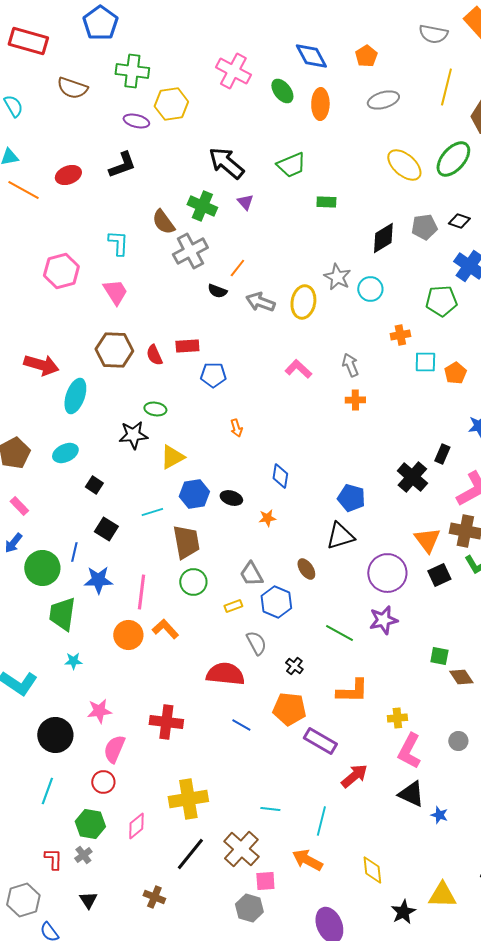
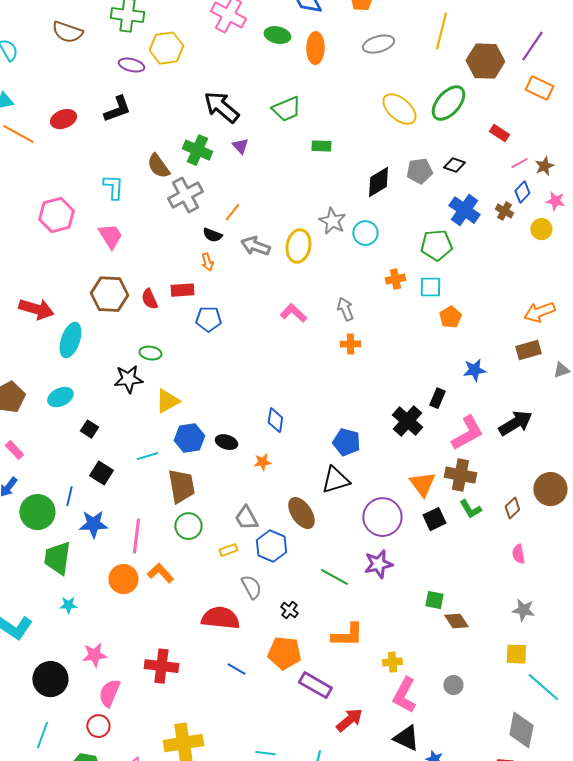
green ellipse: (282, 91) -> (277, 35), turned -40
cyan square: (425, 362) -> (430, 287), moved
orange arrow: (236, 428) -> (207, 262), moved
brown ellipse: (306, 569) -> (301, 513), size x1.5

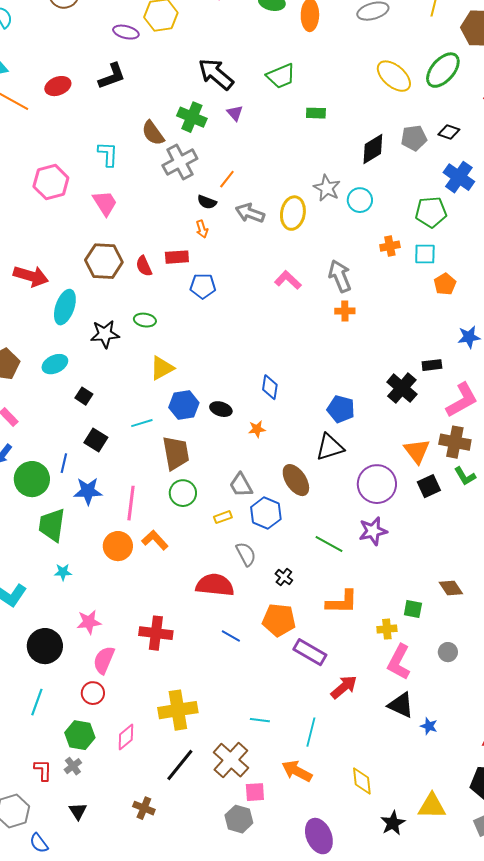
gray arrow: (345, 309) -> (340, 276), size x1.4
black star: (128, 379) -> (105, 334), moved
black rectangle: (437, 398) -> (432, 365), turned 60
green square: (434, 600) -> (413, 609), moved

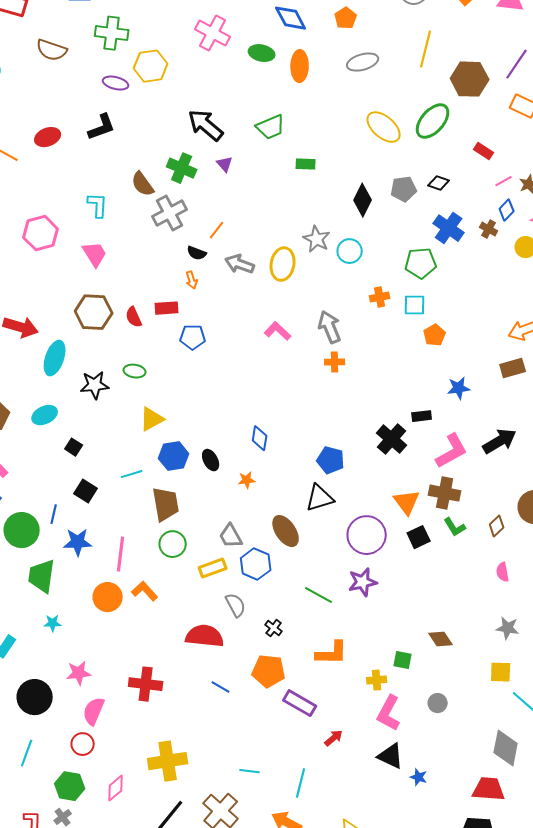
black diamond: (373, 149) -> (363, 200), turned -32
black ellipse: (221, 409) -> (211, 460), turned 45
yellow rectangle: (223, 517) -> (213, 568), size x1.5
red arrow: (344, 687) -> (334, 738), size x0.7

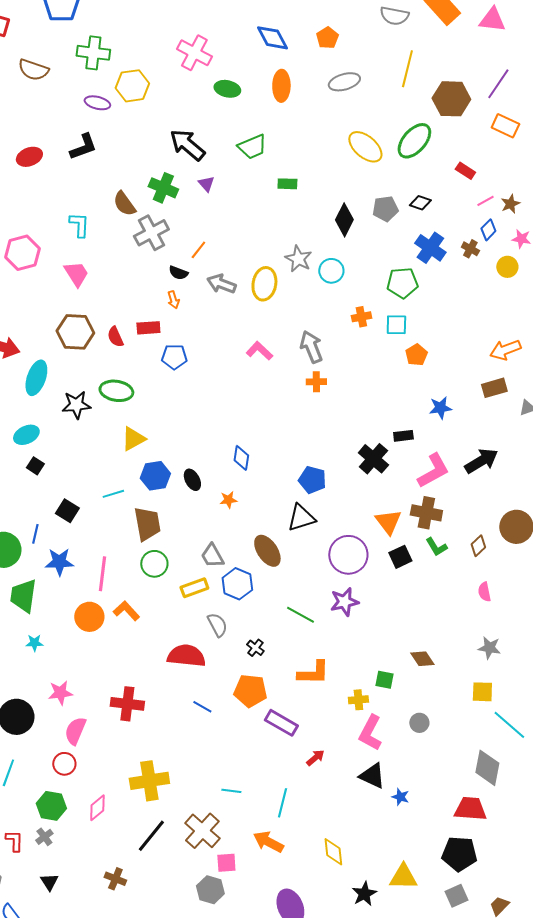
green ellipse: (262, 53) -> (227, 89), moved
green ellipse: (135, 371) -> (116, 391), size x1.5
black square: (74, 447) -> (35, 466), moved

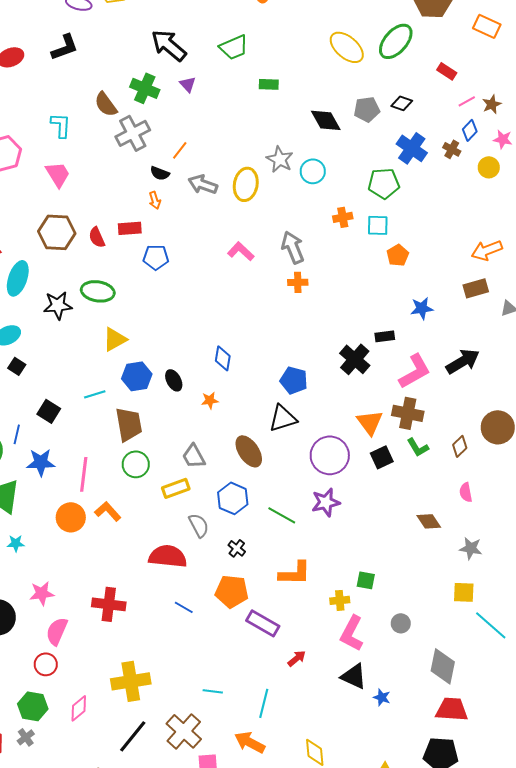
black diamond: (344, 220) -> (326, 120), turned -56
blue hexagon: (237, 584) -> (233, 498), moved
brown diamond: (422, 659) -> (429, 521), moved
gray diamond: (487, 768) -> (443, 666), moved

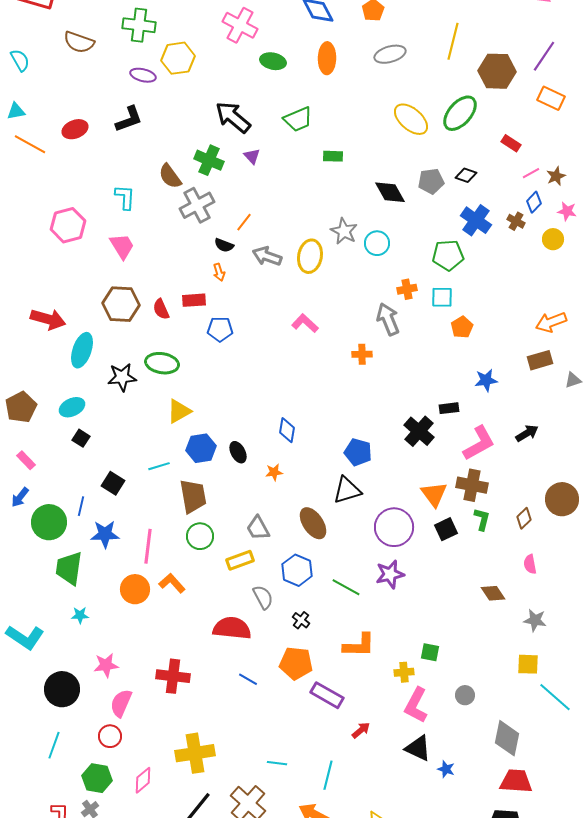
gray arrow: (293, 247) -> (388, 319), moved
black arrow: (463, 361) -> (527, 433), size x0.7
green L-shape: (418, 447) -> (482, 519), turned -135

